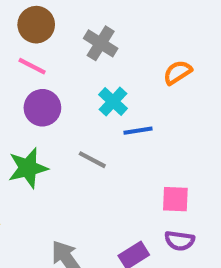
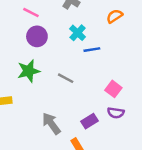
gray line: (92, 160) -> (66, 78), moved
pink square: (175, 199) -> (113, 89), turned 35

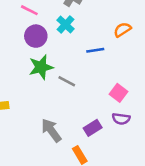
orange semicircle: (115, 16) -> (122, 30), moved
cyan cross: (78, 33) -> (66, 24), moved
green star: (29, 71) -> (41, 67), moved

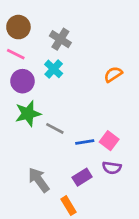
blue line: (95, 50) -> (85, 142), moved

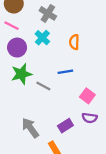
orange semicircle: (113, 74) -> (74, 42), moved, turned -56
blue line: (85, 142) -> (65, 72), moved

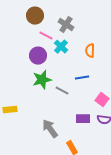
pink line: (12, 26) -> (46, 36), moved
purple rectangle: (65, 126) -> (83, 119), moved, turned 32

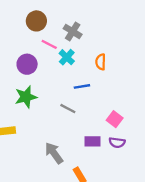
purple circle: (38, 56) -> (27, 64), moved
blue line: (82, 78) -> (82, 86), moved
green star: (42, 80) -> (26, 97), moved

